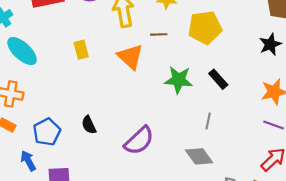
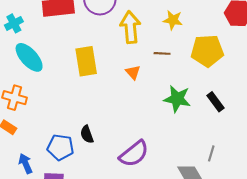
yellow rectangle: (81, 50) -> (86, 61), size x1.6
orange triangle: (130, 57) -> (133, 72), size x0.6
gray line: (208, 121) -> (211, 153), moved
blue pentagon: (47, 132) -> (61, 147), moved, turned 30

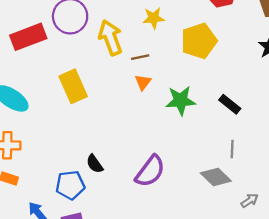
brown line: (162, 53) -> (140, 57), moved
orange triangle: (133, 72) -> (143, 82), moved, turned 35
black rectangle: (216, 102) -> (230, 104), moved

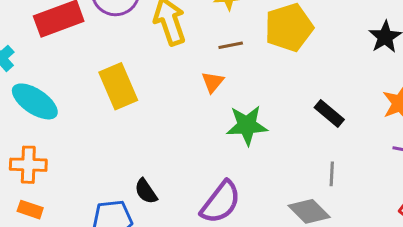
brown line: (140, 57) -> (231, 45), moved
green star: (181, 101) -> (247, 125), moved

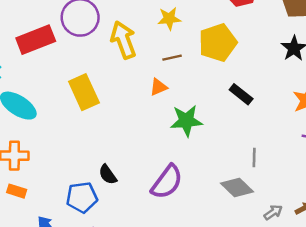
orange triangle: (213, 82) -> (158, 87), turned 30
black rectangle: (329, 113) -> (241, 94), moved

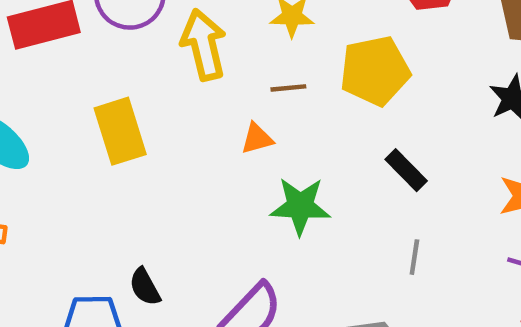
gray line: (254, 157) -> (414, 257), moved

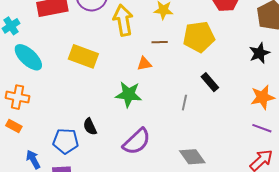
yellow rectangle: (120, 131) -> (83, 56), turned -56
green star: (300, 206) -> (129, 94), moved
gray line: (414, 257) -> (184, 103), moved

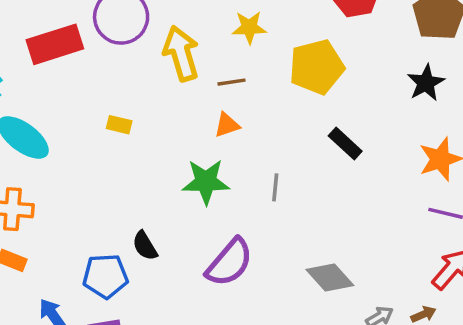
brown line: (160, 42) -> (232, 82), moved
yellow rectangle: (83, 56) -> (119, 125), size x0.5
gray line: (184, 103) -> (275, 187), moved

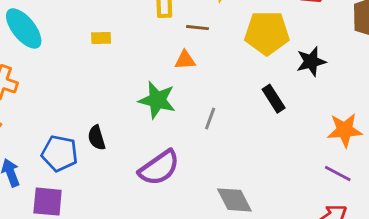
black star: (426, 83) -> (311, 62), moved
yellow rectangle: (119, 125) -> (101, 38), turned -30

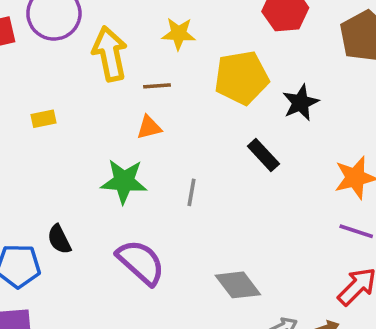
purple semicircle: (159, 168) -> (141, 262), turned -93

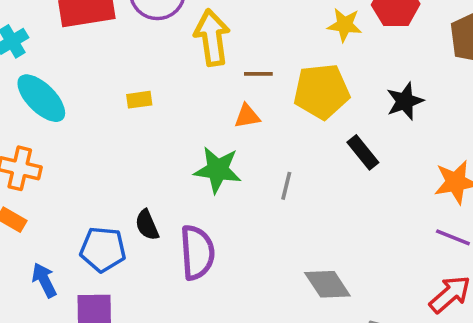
yellow star: (179, 34) -> (345, 25), moved
yellow pentagon: (241, 78) -> (322, 91), moved
purple semicircle: (141, 262) -> (197, 252), moved, turned 40

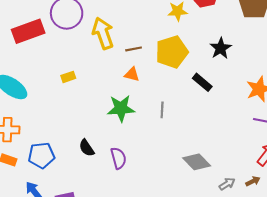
orange triangle: (247, 116) -> (132, 74), turned 35
blue pentagon: (103, 249) -> (41, 155), moved
purple semicircle: (197, 252) -> (118, 158), size x0.7

